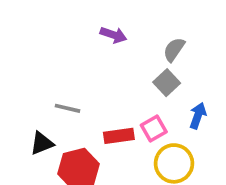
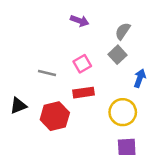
pink square: (154, 129) -> (82, 64), moved
black triangle: (42, 143) -> (18, 106), moved

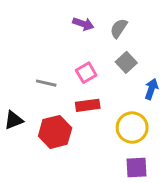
gray semicircle: (123, 31) -> (119, 28), moved

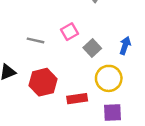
gray square: (126, 62) -> (92, 48), moved
red rectangle: (88, 105) -> (77, 99), moved

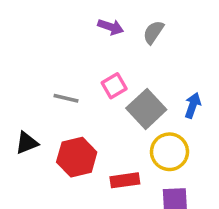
gray square: (92, 48) -> (146, 109), size x1.5

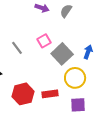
gray line: (66, 98) -> (17, 48), turned 40
red hexagon: (77, 157) -> (23, 94), moved

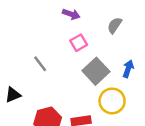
gray semicircle: (66, 11) -> (115, 25), moved
pink square: (44, 41) -> (79, 43), moved

